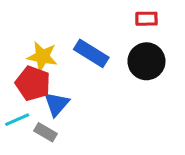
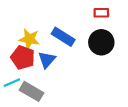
blue triangle: (57, 104) -> (47, 60), moved
gray rectangle: (46, 132) -> (31, 91), size x1.5

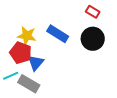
red rectangle: (101, 13) -> (93, 12), turned 32
blue triangle: (47, 60) -> (36, 63), moved

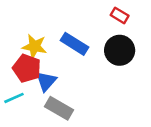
gray rectangle: (29, 84) -> (59, 108), moved

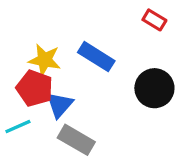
black circle: (120, 50) -> (154, 88), moved

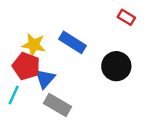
red rectangle: (154, 20) -> (126, 17), moved
cyan line: (18, 126) -> (14, 95), turned -42

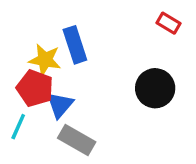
blue rectangle: (73, 42) -> (75, 45), moved, turned 40

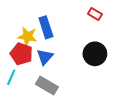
red rectangle: (168, 23) -> (95, 14), moved
blue triangle: (60, 105) -> (45, 57), moved

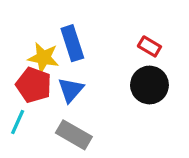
red rectangle: (95, 14) -> (149, 46), moved

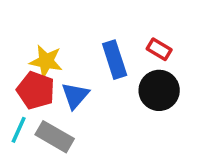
blue rectangle: (72, 43) -> (115, 60), moved
gray rectangle: (74, 135) -> (55, 137), moved

